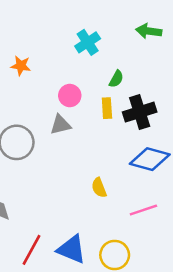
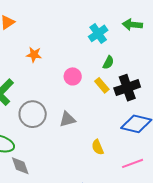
cyan cross: (88, 42) -> (98, 33), moved
yellow rectangle: (107, 108) -> (102, 85), turned -35
gray triangle: (60, 125) -> (67, 119), moved

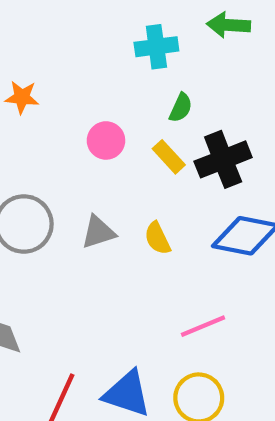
cyan cross: (98, 33) -> (156, 47), turned 30
yellow semicircle: (98, 147) -> (157, 238), moved
pink line: (133, 163) -> (203, 326), moved

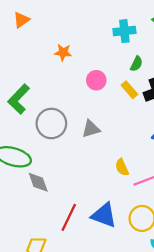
orange star: (22, 97) -> (63, 52), moved
yellow semicircle: (157, 238) -> (122, 167), moved

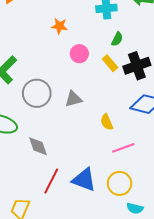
orange star: (63, 52) -> (59, 26), moved
yellow semicircle: (122, 167) -> (107, 122), moved
gray diamond: (38, 182) -> (38, 146), moved

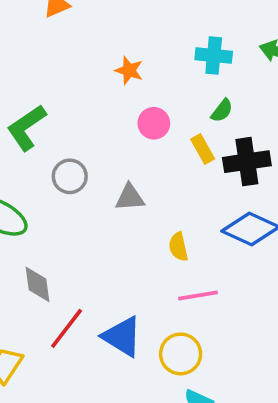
gray circle: (37, 93) -> (70, 176), size x0.7
gray diamond: (38, 146) -> (37, 284), moved

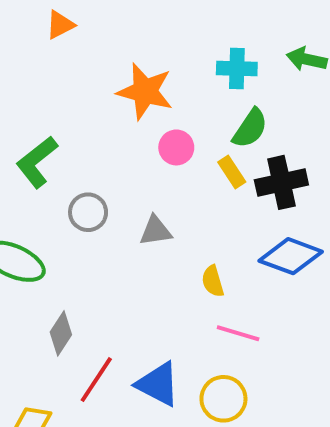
orange star: (129, 70) -> (145, 91), size x1.8
green semicircle: (222, 111) -> (250, 128), size x1.5
gray diamond: (37, 284) -> (61, 333), turned 45
pink line: (198, 295) -> (238, 333), turned 30

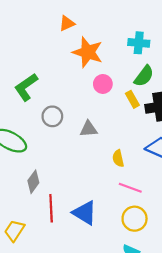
orange triangle: (60, 25) -> (67, 23), moved
red line: (96, 380) -> (51, 208), turned -40
yellow circle: (223, 399) -> (135, 219), moved

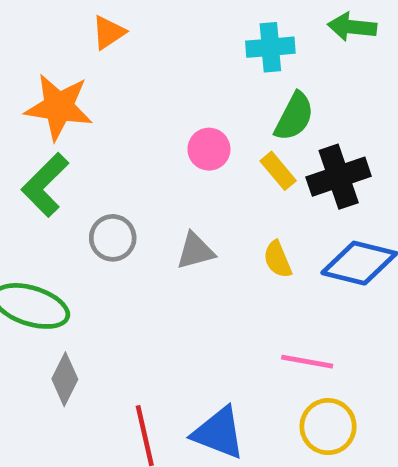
orange star: (88, 52) -> (59, 107), moved
yellow semicircle: (118, 158) -> (278, 259), moved
gray diamond: (33, 182) -> (65, 379), moved

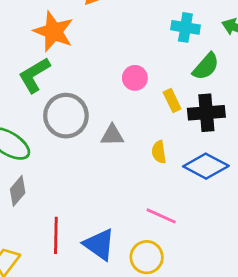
green semicircle: (294, 117) -> (206, 66), moved
gray circle: (113, 238) -> (66, 116), size x1.6
yellow circle: (328, 427) -> (147, 257), moved

